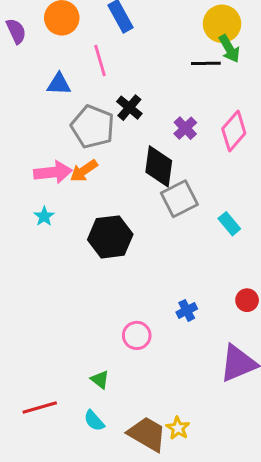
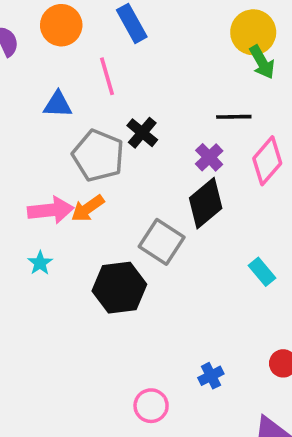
black line: (206, 63) -> (234, 117), moved
black diamond: (159, 166) -> (206, 203), moved, turned 42
gray square: (179, 199) -> (162, 242), moved, turned -30

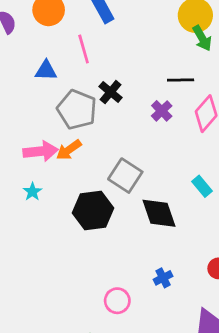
black diamond: (206, 203) -> (159, 213), moved, turned -69
cyan rectangle: (262, 272) -> (202, 186), moved

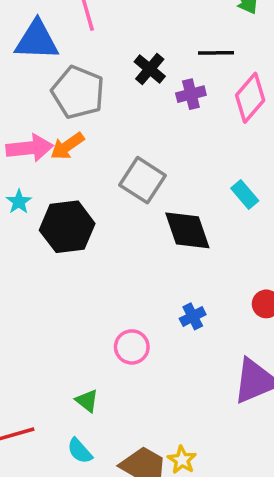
blue triangle: (46, 70) -> (37, 40), size x1.5
black cross: (111, 92) -> (150, 69), moved
purple cross: (162, 111) -> (191, 94), turned 30
black hexagon: (93, 211) -> (67, 227), moved

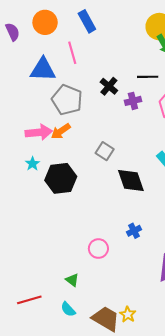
gray square: (143, 180) -> (105, 151), size x0.7

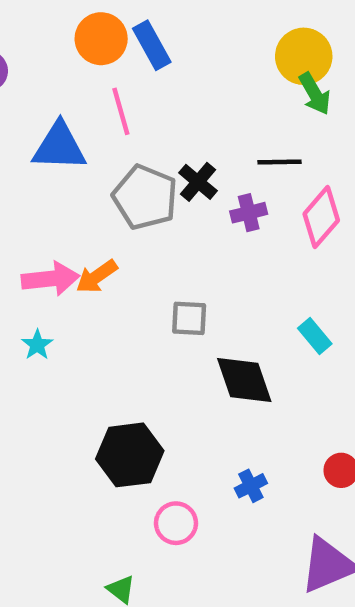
orange circle: (45, 22) -> (101, 39), moved
gray pentagon: (67, 100) -> (145, 197), moved
gray square: (105, 151) -> (189, 318), turned -30
black hexagon: (61, 178) -> (130, 455), moved

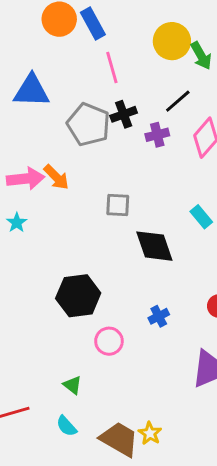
yellow circle: (304, 56) -> (172, 41), moved
pink line: (121, 111) -> (112, 67), moved
black line: (279, 162) -> (178, 101), turned -40
black cross: (198, 182) -> (124, 114), turned 30
orange arrow: (97, 277) -> (56, 177), turned -100

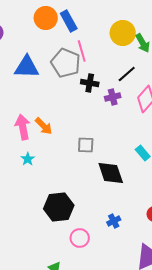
black cross: (124, 114) -> (90, 83), turned 30
gray pentagon: (88, 125) -> (66, 63), moved
pink arrow: (26, 179) -> (23, 127), turned -95
cyan star: (17, 223) -> (28, 159), moved

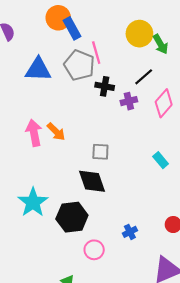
blue rectangle: (69, 21) -> (72, 28), moved
cyan star: (28, 159) -> (33, 202), moved, size x2.0
black diamond: (111, 173) -> (92, 181), moved

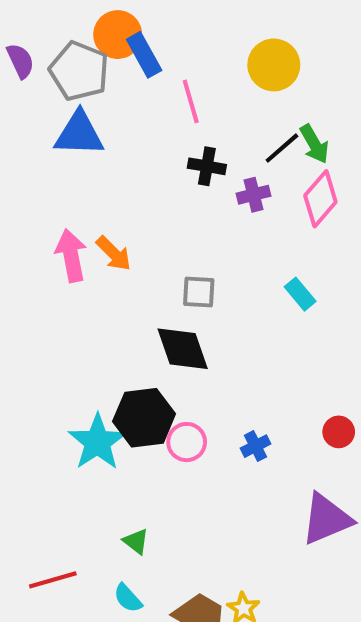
green arrow: (161, 44) -> (314, 144), moved
gray pentagon: (79, 65) -> (79, 71), moved
cyan rectangle: (161, 160) -> (300, 294), moved
cyan star: (33, 202) -> (97, 442), moved
pink circle: (94, 250) -> (187, 442), moved

